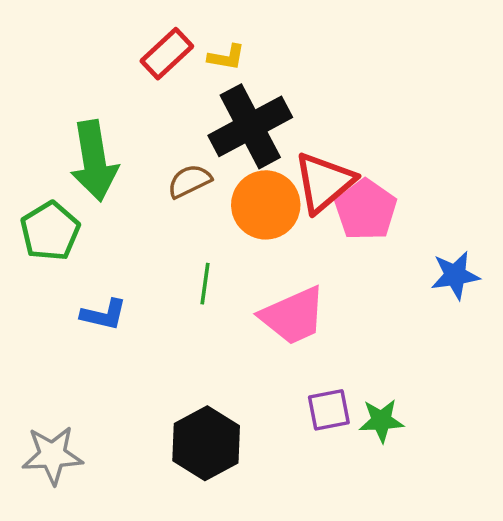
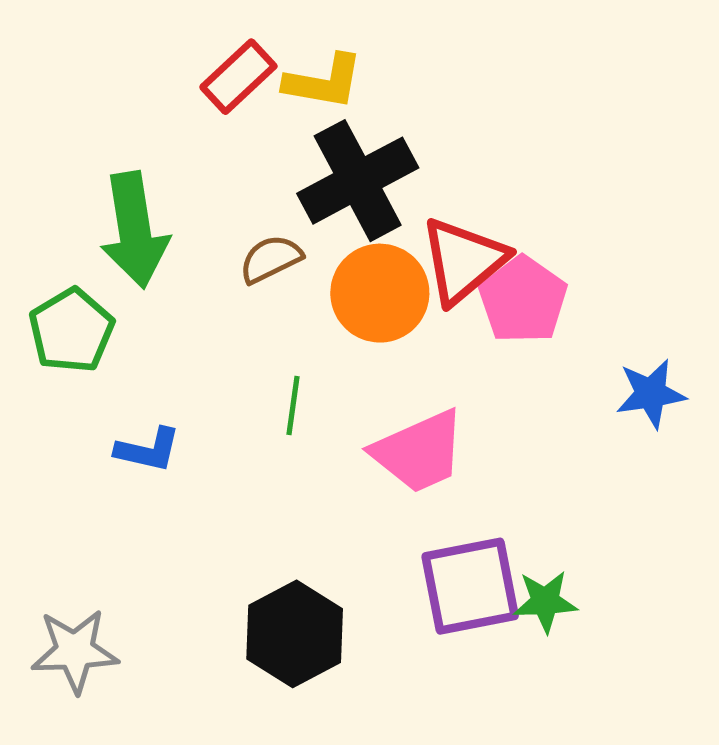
yellow L-shape: (226, 57) -> (324, 82), size x1.5
purple square: (329, 410) -> (470, 586), size x1.6

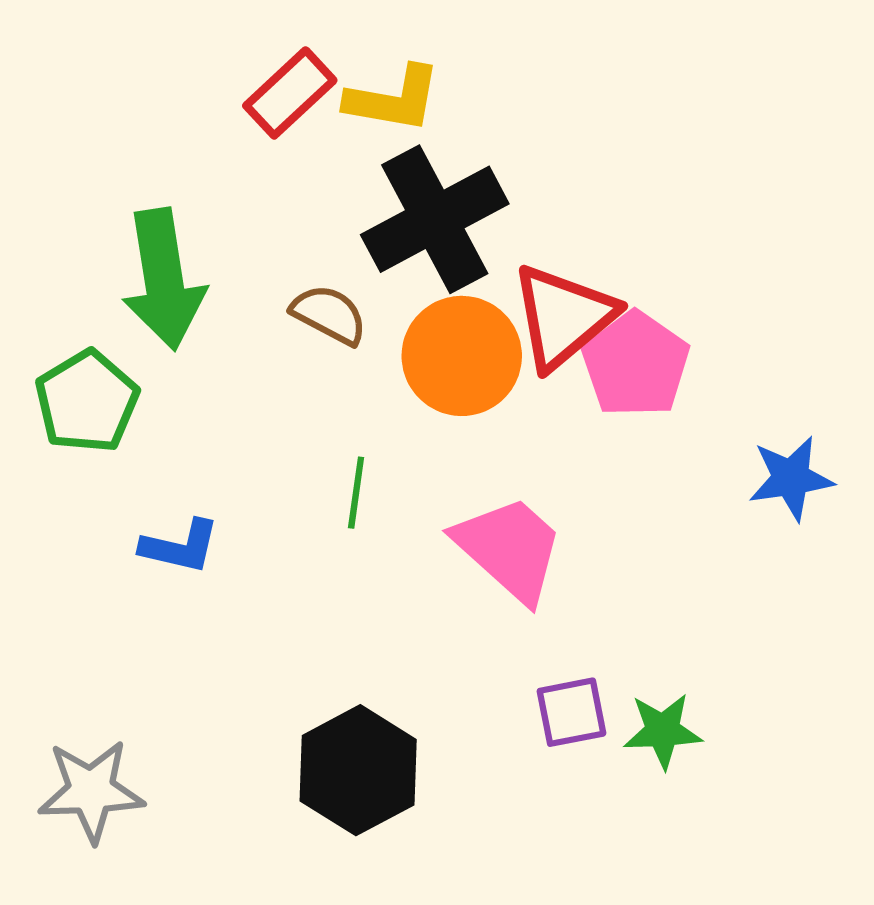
brown semicircle: (271, 259) -> (329, 315), turned 54
pink trapezoid: (419, 452) -> (509, 549), turned -114
purple square: (470, 586) -> (571, 712), size x0.6

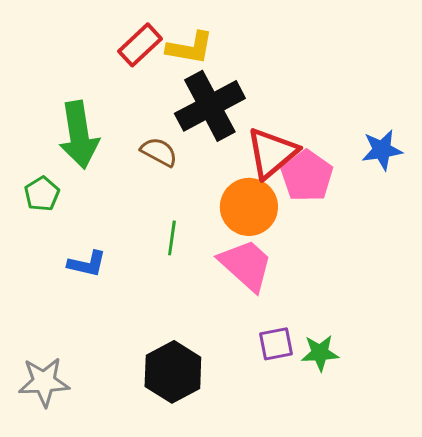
orange circle: (462, 356) -> (249, 207), moved
green pentagon: (87, 402) -> (42, 194), size x0.7
blue star: (791, 478) -> (382, 150), moved

